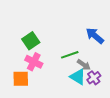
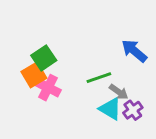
orange square: (21, 79) -> (34, 75), moved, turned -30

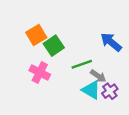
green square: (44, 58) -> (54, 46), moved
orange square: (34, 75) -> (36, 35), moved

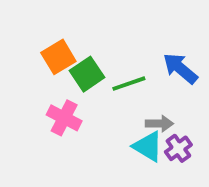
green line: (82, 64) -> (129, 84), moved
gray arrow: (98, 76) -> (159, 124), turned -35

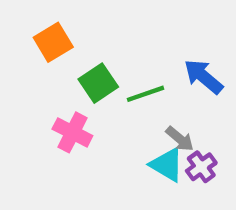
orange square: (58, 57) -> (53, 42), moved
gray arrow: (159, 124) -> (180, 139), turned 40

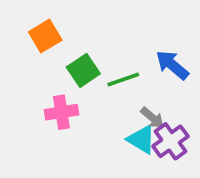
pink cross: (72, 132) -> (61, 112), turned -36
purple cross: (201, 167) -> (170, 141), size x1.4

